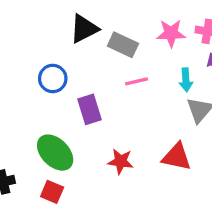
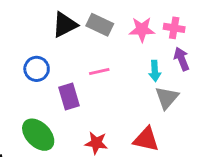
gray rectangle: (123, 45) -> (100, 25), moved
pink line: (136, 81) -> (99, 72), moved

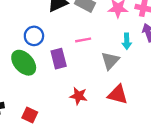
gray triangle: (167, 98) -> (110, 61), moved
green ellipse: (38, 135) -> (24, 63), moved

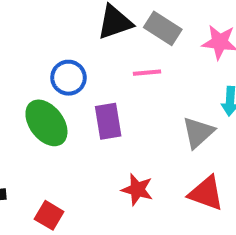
pink line: (83, 40) -> (147, 73), moved

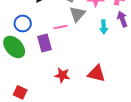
pink line: (147, 73) -> (61, 27), moved
gray triangle: (198, 132) -> (77, 14), moved

